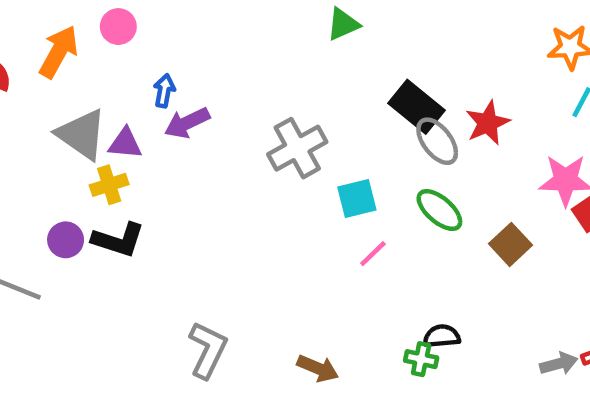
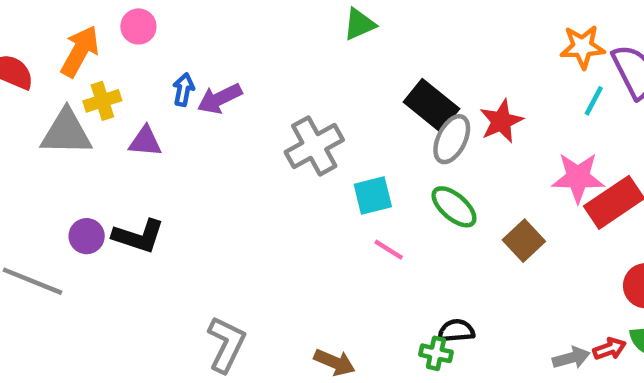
purple arrow: (187, 123) -> (220, 99), moved
gray triangle: (82, 134) -> (66, 132), moved, turned -34
gray ellipse: (437, 141) -> (452, 139), turned 63
yellow cross: (109, 185) -> (102, 101), moved
pink line: (373, 254) -> (389, 250), turned 76

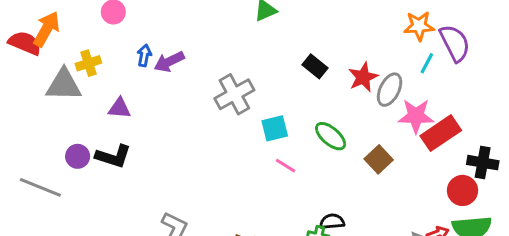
orange arrow: (80, 51) -> (47, 29), moved
black rectangle: (431, 105) -> (315, 66), size x0.7
gray ellipse: (452, 139) -> (390, 90), moved
purple triangle: (145, 141) -> (120, 108), moved

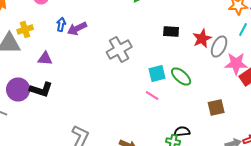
black rectangle: (315, 66) -> (171, 32), turned -35
cyan square: (275, 128) -> (157, 74), moved
purple circle: (78, 156) -> (18, 90), size x1.5
brown square: (379, 159) -> (216, 108), moved, turned 30

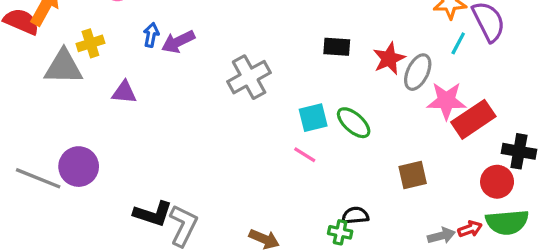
purple circle: (18, 90) -> (79, 167), moved
black L-shape: (41, 90) -> (153, 214), moved

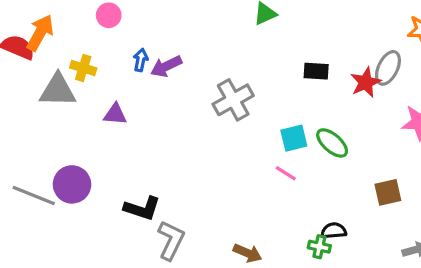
yellow cross: (90, 43) -> (83, 68), turned 35
gray ellipse: (418, 72) -> (388, 68), moved
black L-shape: (153, 214) -> (142, 208), moved

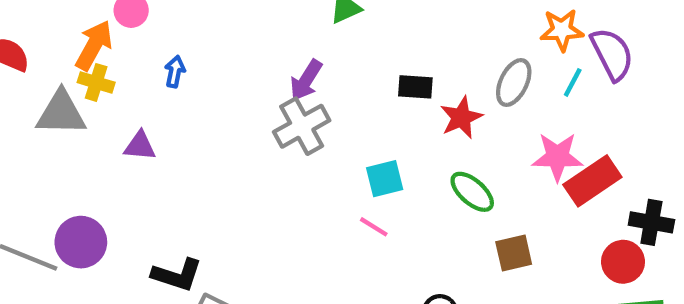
orange arrow: (40, 33) -> (94, 45), moved
purple arrow: (166, 66) -> (306, 80), moved, turned -32
red star: (366, 82) -> (461, 117), moved
green ellipse: (332, 143) -> (472, 192), moved

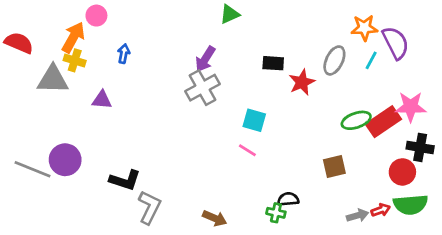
pink star: (557, 157) -> (411, 107), moved
cyan square: (385, 179) -> (254, 120), turned 30
green ellipse: (472, 192) -> (356, 120), moved, turned -60

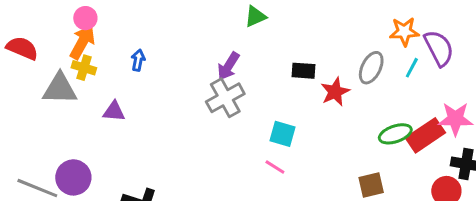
pink circle: (96, 16) -> (85, 18), moved

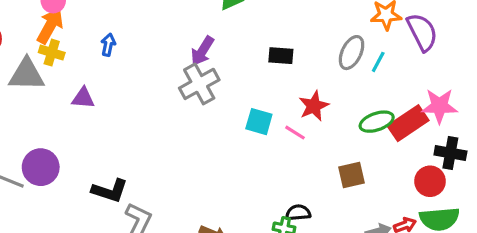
cyan line: (412, 68) -> (378, 62), moved
red star: (335, 92) -> (314, 106), moved
pink line: (275, 167) -> (295, 133), moved

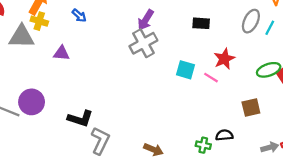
blue arrow: (108, 45) -> (79, 16), turned 120
black semicircle: (298, 213) -> (224, 135), moved

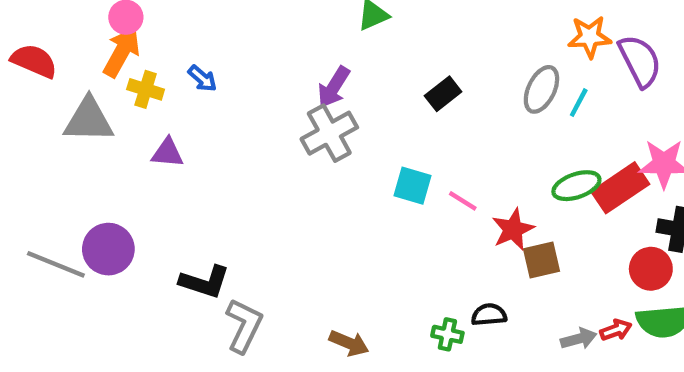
yellow cross: (39, 21) -> (146, 89), moved
black rectangle: (201, 23) -> (443, 94), turned -42
red star: (224, 59) -> (513, 229), moved

